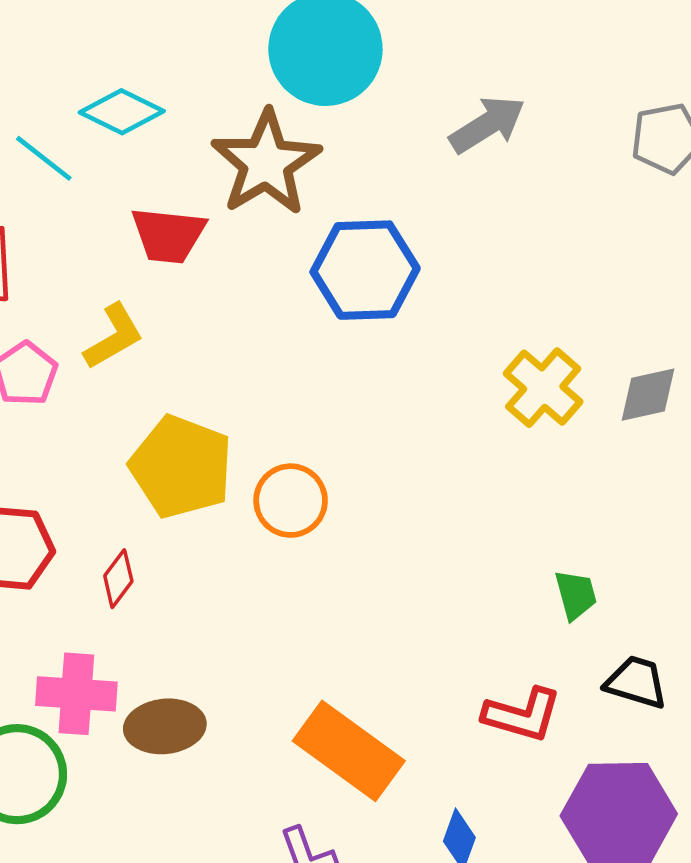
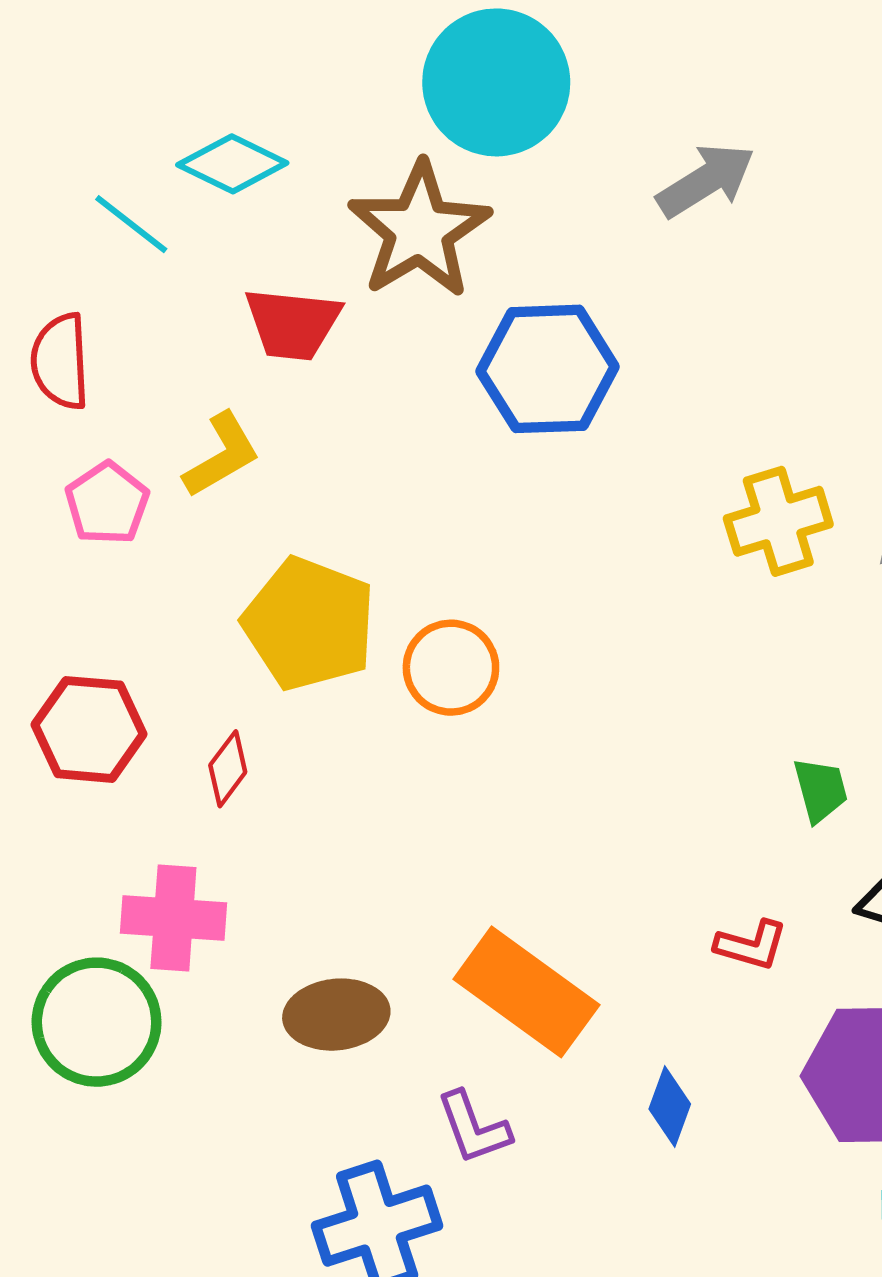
yellow cross: (543, 388) -> (778, 521), turned 32
red L-shape: (522, 715) -> (751, 945), size x0.7
brown ellipse: (165, 726) -> (336, 1015), moved

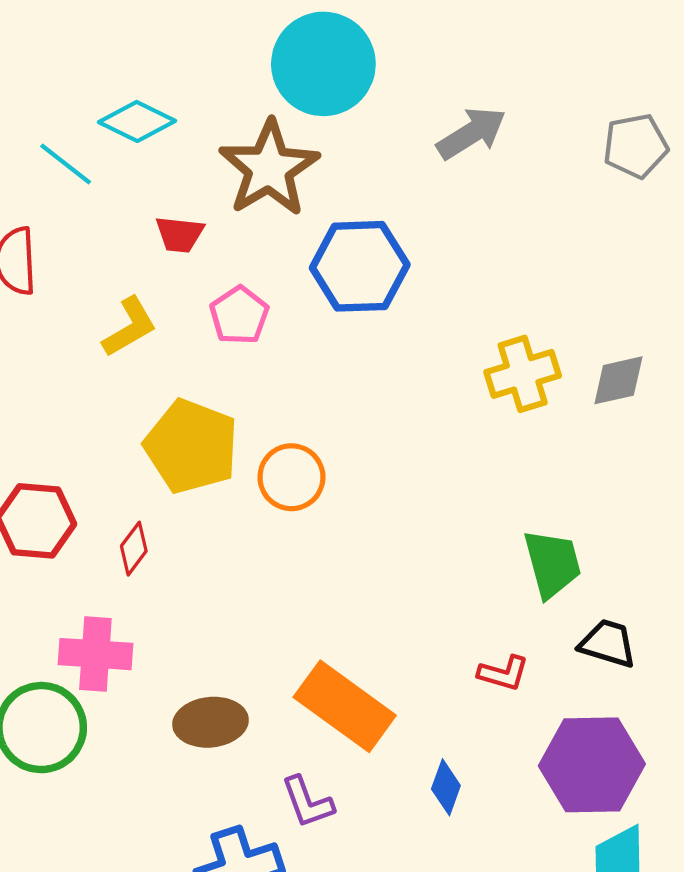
red trapezoid: (293, 324) -> (180, 234), size x0.7
pink pentagon: (107, 503) -> (239, 315), moved
green trapezoid: (821, 790) -> (552, 563), size x1.5

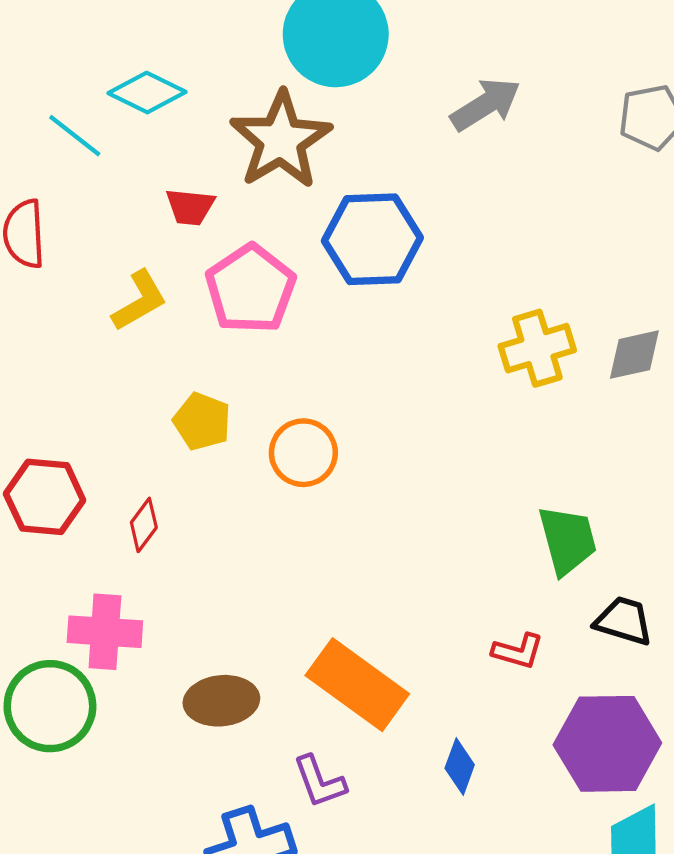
pink pentagon: (239, 315) -> (251, 289), size x1.5
yellow pentagon: (191, 446) -> (202, 421), size x0.6

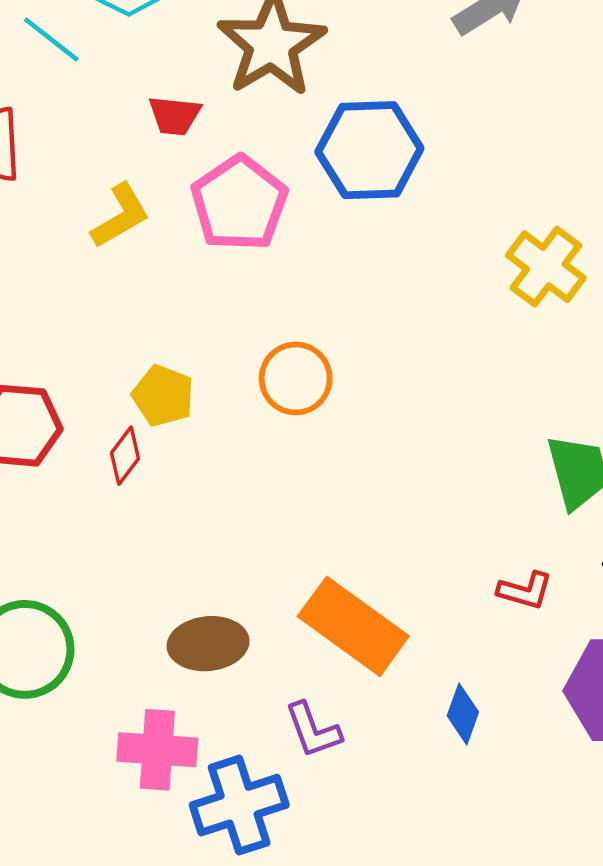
yellow cross: (537, 348) -> (546, 267), turned -36
yellow pentagon: (202, 421) -> (163, 396), moved
pink cross: (105, 632) -> (157, 750), moved

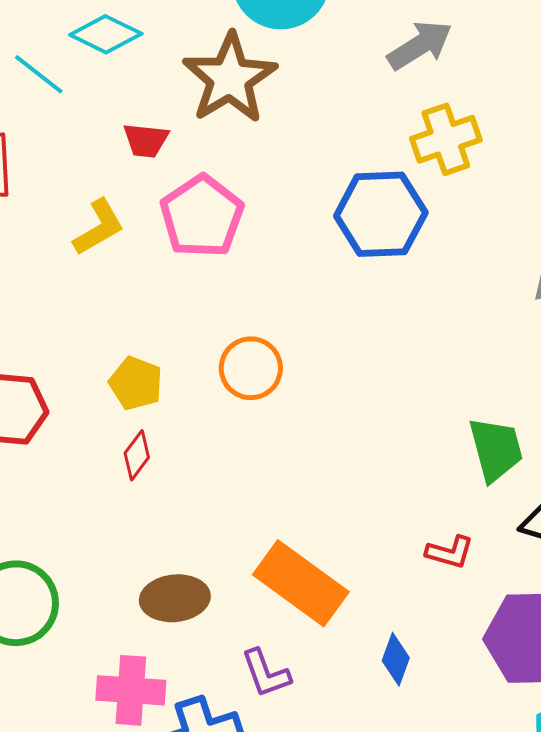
blue hexagon: (369, 150) -> (381, 214), moved
yellow cross: (546, 267) -> (446, 139), moved, turned 34
red diamond: (125, 456) -> (137, 455), moved

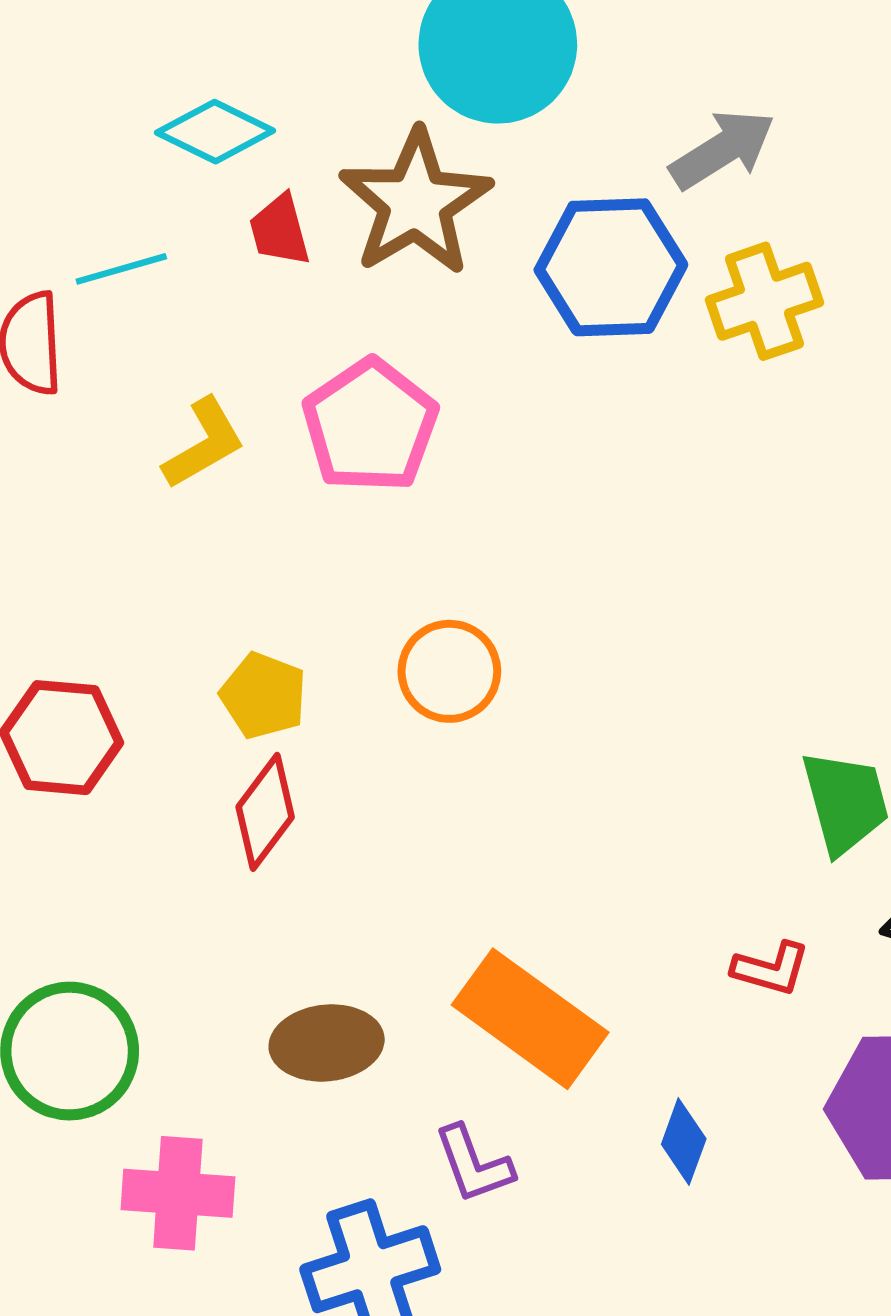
cyan line: (39, 74) -> (121, 269), moved, turned -54
red trapezoid: (146, 140) -> (280, 230), moved, turned 69
blue hexagon: (381, 214) -> (611, 267), moved
red diamond: (137, 455) -> (265, 812), size x1.4
pink cross: (131, 690) -> (178, 1193), moved

